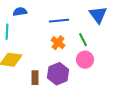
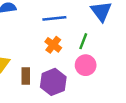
green line: (83, 40) -> (83, 41), turned 48
brown rectangle: (35, 78) -> (26, 76), moved

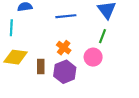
green line: (83, 41) -> (103, 36), moved
orange cross: (53, 45) -> (64, 48), moved

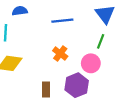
brown rectangle: (41, 67) -> (46, 90), moved
purple hexagon: (65, 72) -> (77, 85), moved

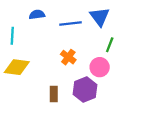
blue semicircle: (20, 11) -> (37, 15), moved
blue triangle: (105, 14) -> (100, 17), moved

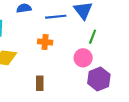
orange cross: (68, 57) -> (45, 42), moved, turned -32
purple hexagon: (85, 90) -> (99, 79), moved

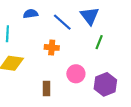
blue line: (56, 17) -> (62, 22), turned 48
pink circle: (83, 58) -> (76, 74), moved

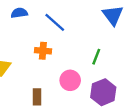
blue triangle: (90, 16) -> (113, 15), moved
green line: (99, 42) -> (96, 57), moved

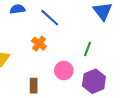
orange cross: (43, 51) -> (39, 44), turned 32

